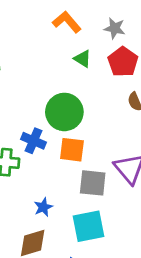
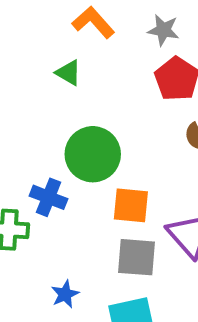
green triangle: (82, 59) -> (68, 73), moved
orange square: (72, 150) -> (131, 205), moved

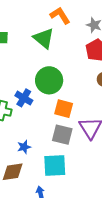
green triangle: (68, 73) -> (44, 38), size x1.6

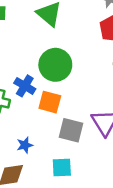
orange square: (64, 109) -> (50, 102), moved
cyan square: (55, 165) -> (62, 168), size x0.7

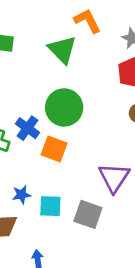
gray square: (71, 130) -> (88, 214), moved
cyan square: (62, 168) -> (50, 206), moved

